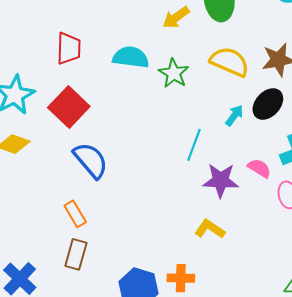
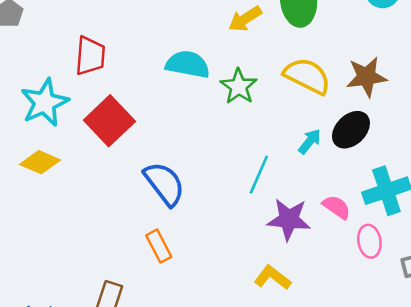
red trapezoid: (69, 48) -> (90, 56), moved
blue semicircle: (91, 160) -> (164, 184), moved
orange rectangle: (75, 214) -> (159, 246), moved

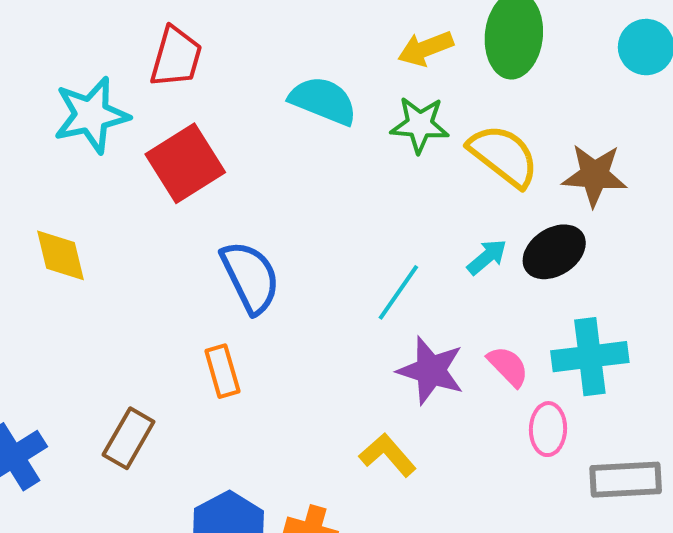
green star: (239, 86) -> (420, 125), moved, turned 30
yellow diamond: (40, 162) -> (61, 255), moved, turned 42

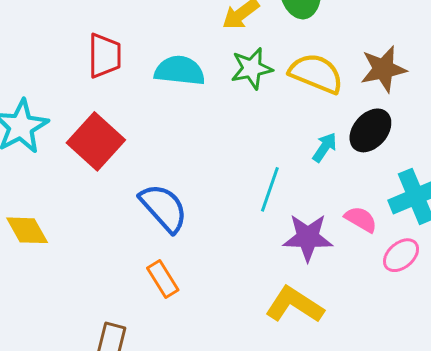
red trapezoid: (176, 57) -> (105, 56), moved
pink ellipse: (548, 429) -> (401, 255), turned 63
yellow L-shape: (388, 455) -> (294, 305), size x1.4

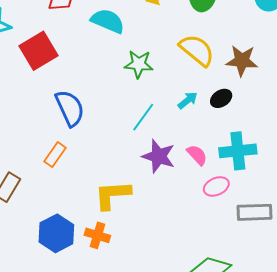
green star: (252, 68) -> (139, 64), moved
black ellipse: (370, 130) -> (221, 98), size x0.7
orange rectangle: (163, 279) -> (55, 155), turned 50
yellow L-shape: (294, 305) -> (113, 195), moved, turned -54

